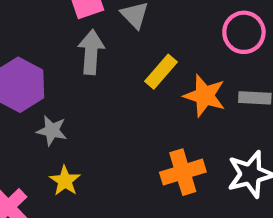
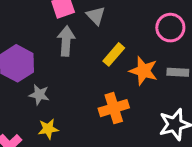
orange cross: (183, 172) -> (114, 108), moved
yellow star: (65, 181) -> (48, 129), turned 30

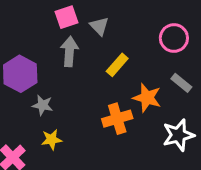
orange star: (144, 71) -> (147, 98), moved
gray rectangle: (178, 72) -> (181, 83), turned 36

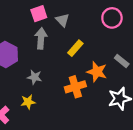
pink circle: (174, 38) -> (112, 18), moved
gray star: (43, 105) -> (34, 77), moved

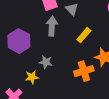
yellow star: (28, 102) -> (32, 77), moved

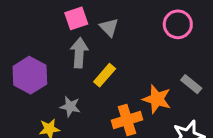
yellow rectangle: (84, 35) -> (105, 75), moved

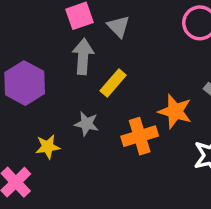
gray star: (70, 107) -> (87, 124), moved

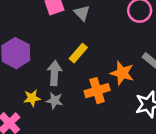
gray arrow: (83, 56) -> (55, 73), moved
gray star: (87, 124) -> (55, 101), moved

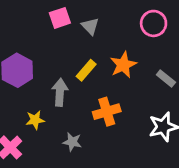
orange star: (122, 73) -> (123, 65), moved, turned 30
gray star: (55, 101) -> (72, 142), moved

